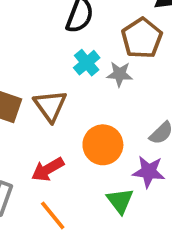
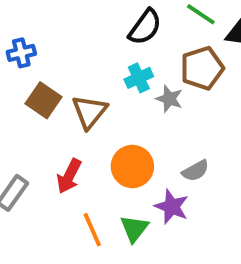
red arrow: (48, 169) -> (69, 176), turned -48
orange line: (53, 215) -> (92, 230), moved

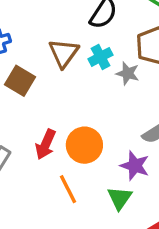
brown triangle: (89, 112) -> (64, 53), moved
orange circle: (132, 166) -> (84, 145), moved
green triangle: (134, 229) -> (120, 198), moved

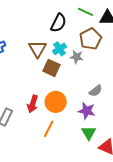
brown square: (20, 81) -> (52, 68), moved
orange line: (68, 189) -> (49, 129), turned 60
green triangle: (120, 198) -> (89, 133), moved

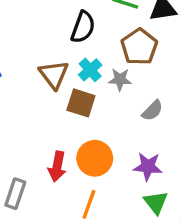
gray semicircle: (96, 91) -> (152, 111), moved

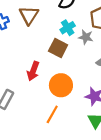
brown triangle: (54, 75) -> (29, 15), moved
red arrow: (57, 166) -> (33, 71), moved

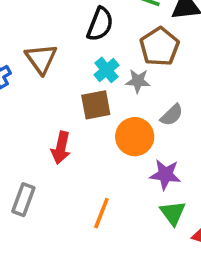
brown square: (58, 48) -> (96, 105), turned -30
orange circle: (61, 85) -> (135, 137), moved

